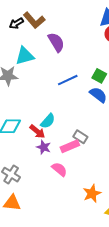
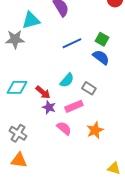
cyan semicircle: (48, 121) -> (67, 80), moved
gray rectangle: (80, 137) -> (89, 88), moved
orange star: (92, 193) -> (95, 130), moved

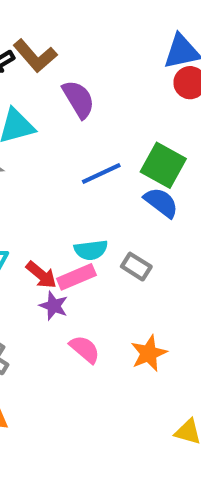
green square: (102, 39) -> (163, 165), size x1.5
cyan semicircle: (67, 80) -> (91, 250), turned 42
pink rectangle: (74, 106) -> (76, 277), moved

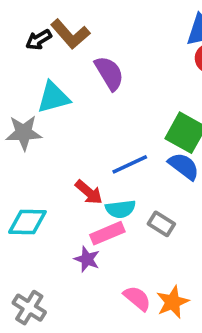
blue line: (101, 174) -> (130, 164), moved
red arrow: (41, 275) -> (89, 192), moved
pink semicircle: (85, 349) -> (137, 298), moved

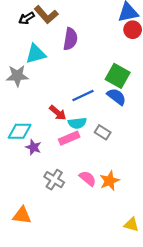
purple semicircle: (109, 73) -> (70, 39), turned 40
purple star: (87, 259) -> (33, 147), moved
gray cross: (29, 308) -> (54, 180), moved

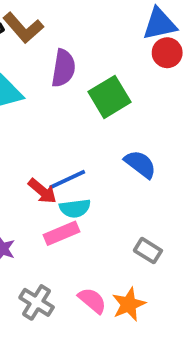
green square: (118, 76) -> (110, 97), moved, turned 30
blue line: (83, 95) -> (67, 179), moved
gray rectangle: (103, 132) -> (148, 251), moved

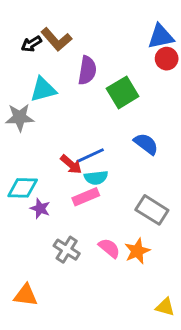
gray rectangle: (148, 251) -> (152, 210), size x1.5

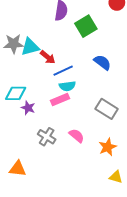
cyan triangle: (43, 89) -> (30, 47), moved
red arrow: (71, 164) -> (48, 57), moved
orange star: (137, 251) -> (108, 147), moved

